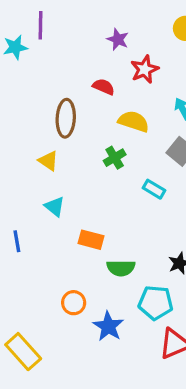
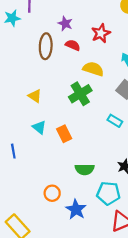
purple star: (118, 39) -> (65, 24), moved
brown ellipse: (66, 118) -> (46, 46), moved
green cross: (115, 158) -> (80, 94), size x1.5
cyan rectangle: (154, 189) -> (115, 121), moved
orange rectangle: (91, 240) -> (64, 134), moved, turned 49

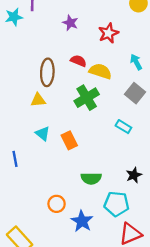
red semicircle: (73, 45) -> (78, 61), moved
brown ellipse: (46, 46) -> (47, 72), moved
yellow triangle: (35, 96) -> (38, 100), turned -40

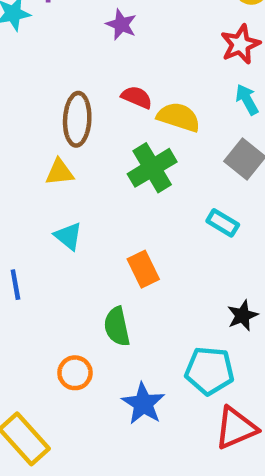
red star: (108, 33) -> (240, 44), moved
orange rectangle: (69, 140) -> (143, 269), moved
green semicircle: (91, 178) -> (117, 327), moved, turned 78
orange circle: (57, 204) -> (75, 373), moved

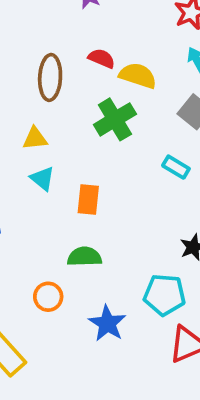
yellow triangle: (60, 172) -> (35, 138), moved
orange rectangle: (143, 269) -> (88, 199), moved, turned 32
green semicircle: (117, 327) -> (84, 257), turned 100

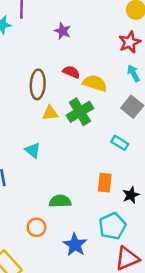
yellow triangle: (35, 138) -> (50, 113), moved
orange rectangle: (88, 199) -> (105, 183), moved
cyan pentagon: (164, 295) -> (112, 226), turned -30

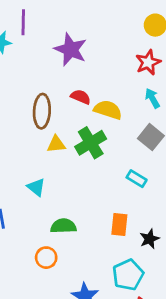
purple star: (63, 31) -> (71, 49), size x1.6
green semicircle: (60, 201) -> (63, 226), moved
orange circle: (36, 227) -> (46, 258), moved

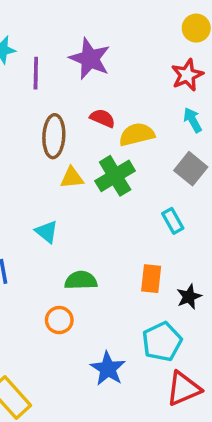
purple line: (23, 22) -> (36, 73), moved
yellow semicircle: (108, 110) -> (137, 134), turned -32
cyan rectangle: (137, 179) -> (173, 221), turned 30

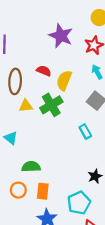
purple star: (90, 59) -> (61, 36), moved
yellow semicircle: (137, 134) -> (64, 80), turned -54
orange rectangle: (151, 279) -> (43, 191), moved

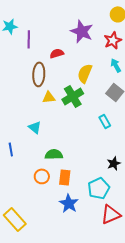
red semicircle: (44, 71) -> (57, 53), moved, turned -40

